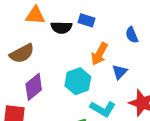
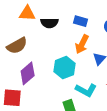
blue rectangle: (86, 20) -> (80, 21), moved

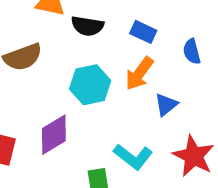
cyan hexagon: (64, 68) -> (90, 85), moved
purple diamond: (28, 73) -> (54, 135), moved

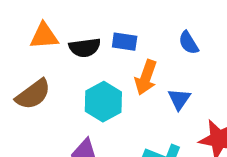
blue rectangle: (143, 32) -> (125, 42), moved

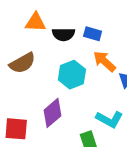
orange arrow: (146, 77) -> (104, 61), turned 105

